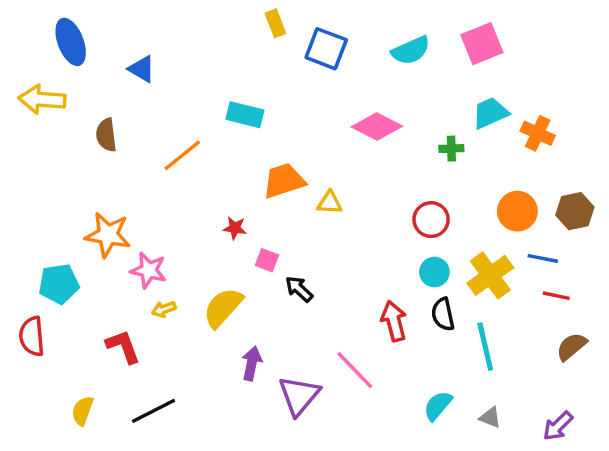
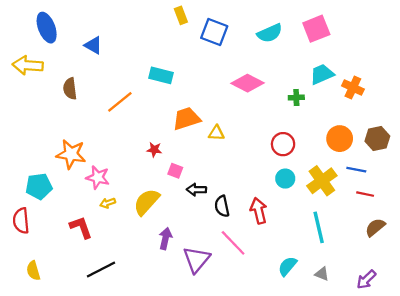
black arrow: (299, 289) -> (196, 190), turned -42
black semicircle: (443, 314) -> (222, 206), moved
yellow semicircle: (83, 411) -> (33, 271), moved, turned -36

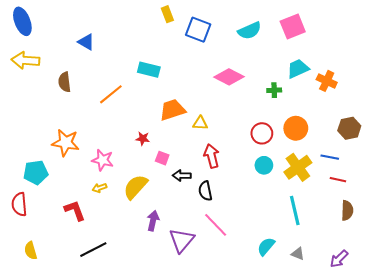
blue ellipse: (47, 28) -> (22, 21), moved
orange circle: (340, 139) -> (296, 128), moved
pink star: (98, 177) -> (103, 160), moved
red arrow: (259, 211) -> (212, 156), moved
brown semicircle: (375, 227) -> (347, 210), turned 132

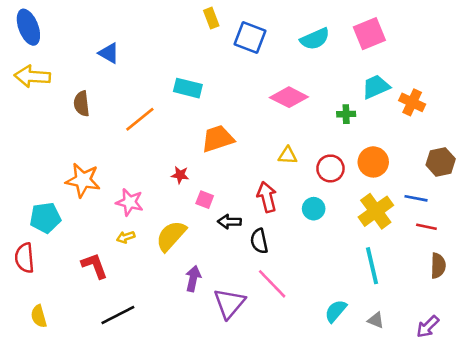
yellow triangle: (200, 123) -> (288, 155), moved
cyan circle: (264, 165) -> (314, 209), moved

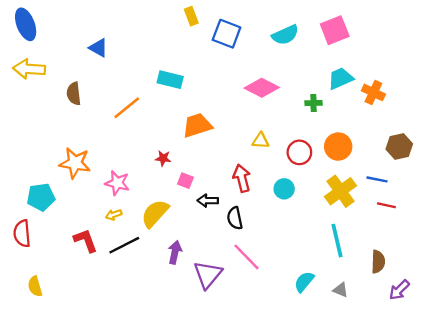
brown semicircle: (438, 266) -> (378, 262), moved
black line: (118, 315) -> (124, 245), moved
purple arrow: (428, 327) -> (399, 290), moved

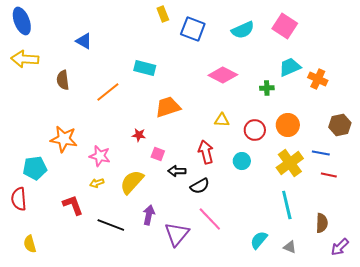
pink square: (335, 30) -> (285, 26), turned -35
black semicircle: (235, 218) -> (200, 186), turned -108
black line: (124, 245) -> (111, 225), moved, turned 48

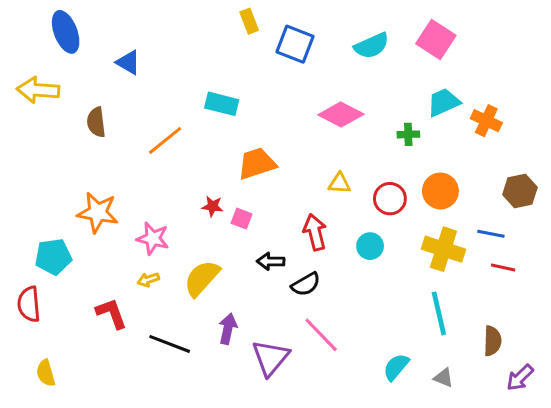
blue ellipse: (22, 21) -> (66, 32), moved
pink square: (158, 154) -> (242, 219), moved
yellow cross: (290, 163) -> (443, 249), turned -36

